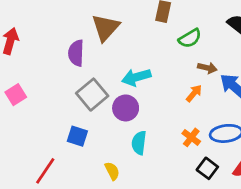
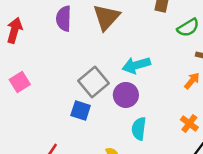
purple semicircle: (76, 53) -> (64, 19), moved
blue square: (77, 136) -> (81, 111), moved

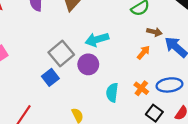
blue square: (81, 111) -> (50, 77), turned 35
cyan semicircle: (139, 129) -> (112, 93), moved

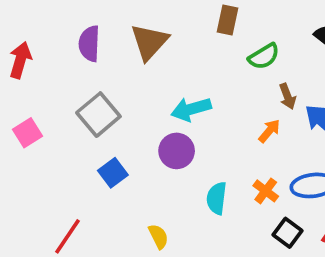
brown arrow: (154, 32) -> (288, 96), turned 56
gray square: (61, 54) -> (98, 115), moved

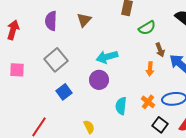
brown triangle: (149, 42) -> (84, 20), size x0.7
orange arrow: (269, 131) -> (150, 69), turned 144
pink square: (27, 133) -> (17, 70), turned 35

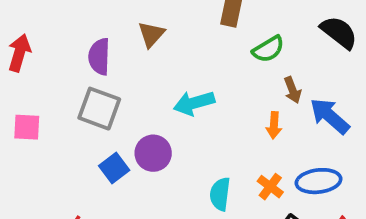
purple semicircle: (51, 21) -> (99, 57), moved
gray square: (56, 60) -> (99, 109), turned -30
purple circle: (99, 80) -> (153, 153), moved

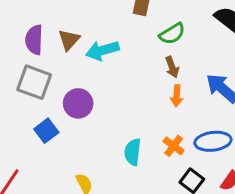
brown triangle: (151, 34) -> (69, 40), moved
brown arrow: (293, 90) -> (172, 67), moved
cyan arrow: (194, 103) -> (102, 50), moved
purple circle: (153, 153) -> (78, 103), moved

